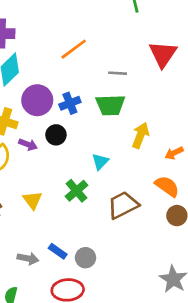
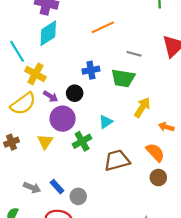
purple circle: (37, 100) -> (63, 119), moved
orange arrow: (174, 153) -> (166, 127), turned 32

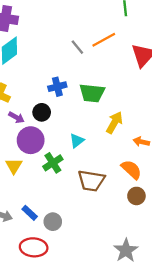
orange line: (103, 27) -> (104, 40), moved
gray line: (134, 54) -> (77, 47), moved, turned 40
brown trapezoid: (117, 160) -> (91, 181), turned -152

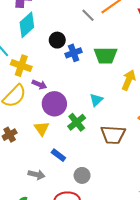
black circle: (42, 112) -> (57, 40), moved
blue rectangle: (30, 213) -> (58, 155), moved

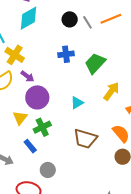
black circle: (57, 40) -> (70, 19), moved
green trapezoid: (106, 55) -> (95, 63), turned 120
green cross: (77, 122) -> (42, 127), moved

